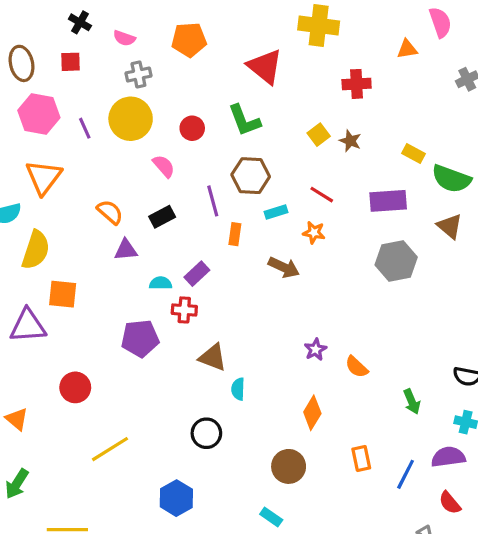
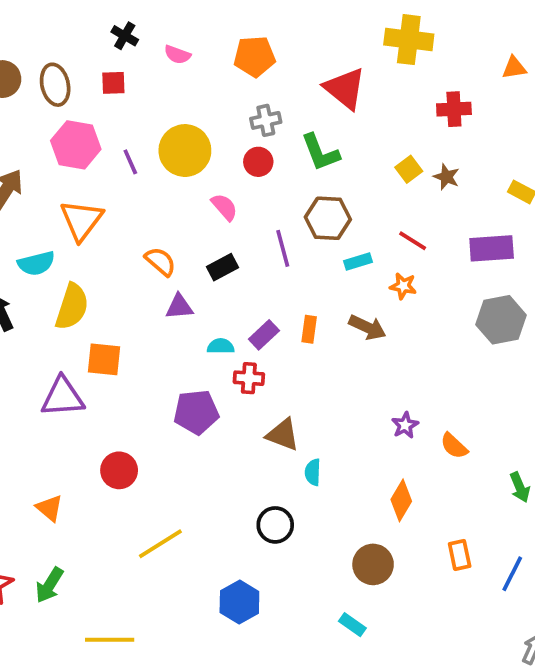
gray cross: (138, 74) -> (266, 120), moved
orange rectangle: (235, 234) -> (309, 329), moved

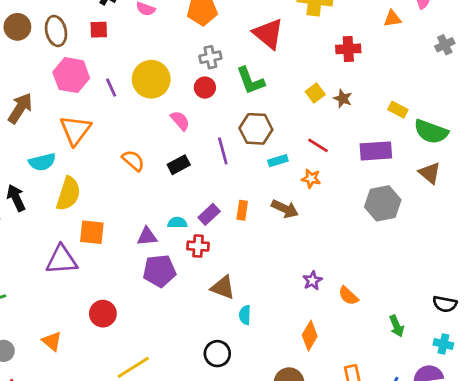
purple triangle: (179, 307) -> (147, 236), moved

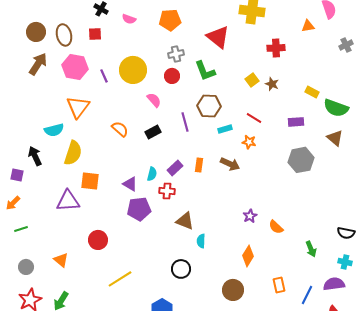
brown arrow: (20, 108) -> (38, 64), moved
purple rectangle: (376, 151) -> (296, 122), size x0.7
cyan semicircle: (177, 223) -> (152, 174), turned 104
purple triangle: (147, 236) -> (130, 184), turned 35

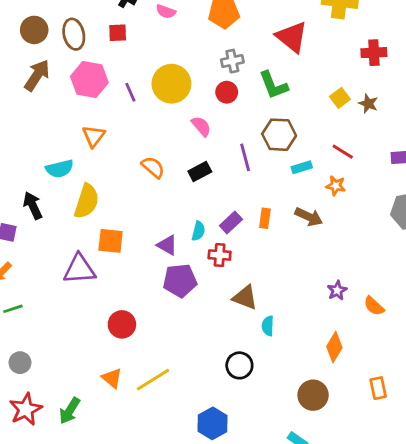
orange triangle: (78, 107) -> (94, 136), size x0.7
orange triangle: (61, 260) -> (112, 378), moved

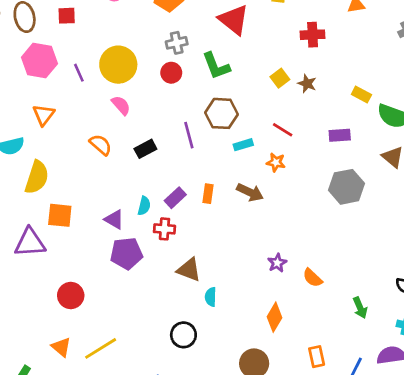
pink semicircle: (201, 126) -> (121, 105), moved

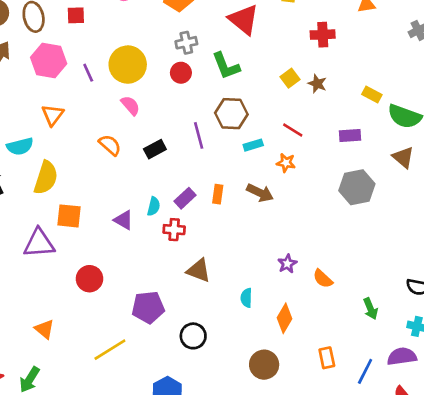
purple pentagon: (126, 253) -> (148, 307), moved
red circle: (71, 295) -> (89, 279), moved
cyan semicircle: (211, 297) -> (246, 298), moved
orange triangle: (61, 347) -> (44, 329), moved

